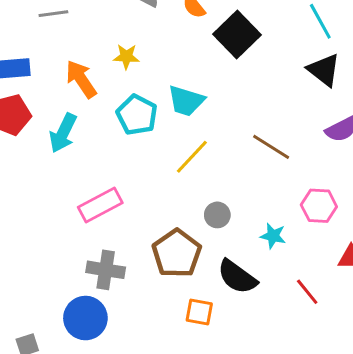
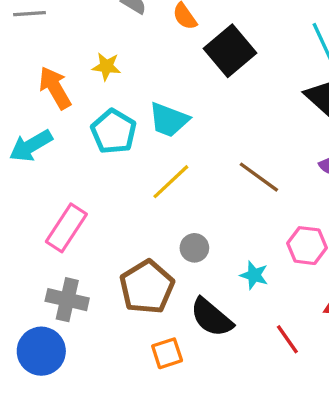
cyan arrow: (63, 133) -> (31, 146), turned 30
pink rectangle: (100, 205) -> (66, 228), turned -33
orange square: (199, 312) -> (167, 353), turned -32

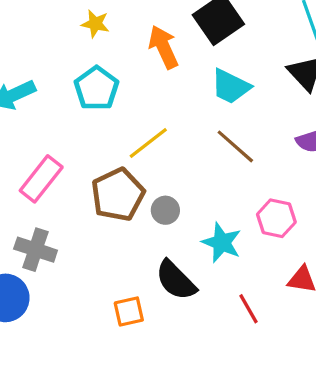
orange arrow: (55, 88) -> (163, 47), moved
cyan trapezoid: (169, 120) -> (231, 86), moved
cyan star: (254, 275) -> (222, 243), size x1.4
brown pentagon: (147, 287) -> (118, 195), moved

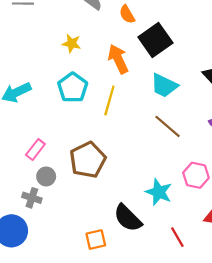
yellow line: (148, 143) -> (109, 100), moved, turned -36
pink rectangle: (41, 179) -> (35, 150), size x0.7
gray circle: (165, 210) -> (46, 176), moved
gray cross: (36, 250) -> (32, 198), size x0.7

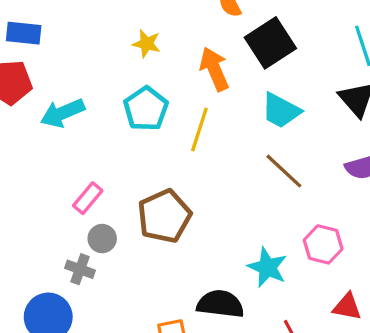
black semicircle: (128, 218) -> (220, 304), turned 140

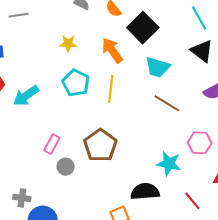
gray cross: (80, 269) -> (22, 198), moved

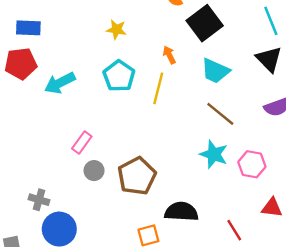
orange arrow: (112, 50) -> (169, 55), moved, size x0.6
brown pentagon: (100, 145) -> (137, 176), moved
cyan star: (169, 164) -> (214, 154), moved

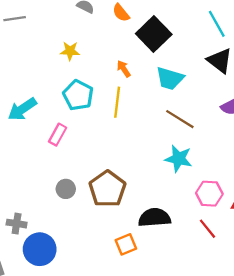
pink rectangle: (82, 143) -> (58, 135), moved
pink hexagon: (252, 164) -> (209, 194), moved

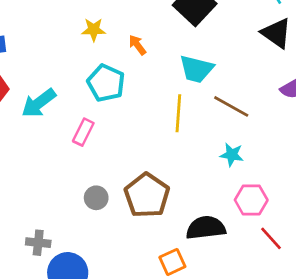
orange arrow: (124, 69) -> (137, 45), moved
cyan trapezoid: (170, 78) -> (196, 69), moved
yellow line: (117, 102) -> (178, 113), moved
cyan star: (179, 159) -> (232, 155), size x0.7
pink hexagon: (209, 194) -> (251, 200), moved

